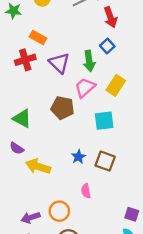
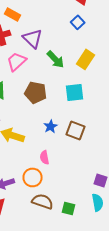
green arrow: (89, 61) -> (56, 59), moved, turned -36
pink trapezoid: (85, 88) -> (17, 61), moved
brown pentagon: (63, 108) -> (36, 92), moved
pink semicircle: (86, 191) -> (45, 157), moved

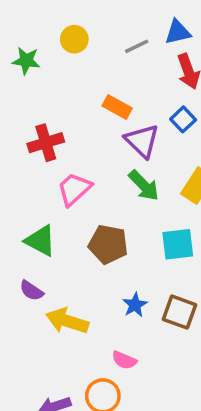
orange rectangle: (13, 14) -> (117, 107), moved
purple triangle: (33, 38) -> (142, 141), moved
pink semicircle: (45, 157) -> (124, 360), turned -56

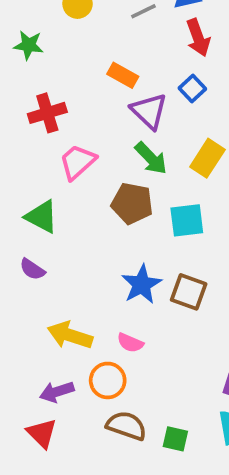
green star: (26, 61) -> (29, 45), moved
brown pentagon: (108, 244) -> (132, 203), moved
blue star: (135, 305) -> (142, 284), size x1.5
yellow arrow: (67, 321) -> (70, 335), moved

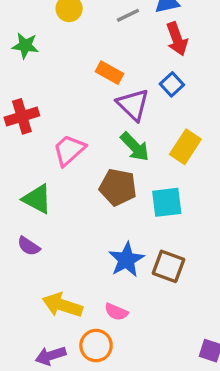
red cross: (47, 113) -> (22, 116), moved

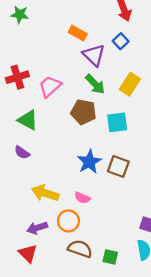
red cross: (22, 116) -> (17, 77), moved

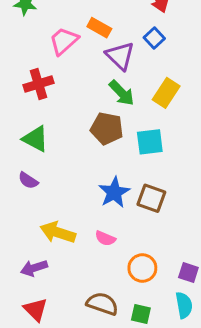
red cross: (17, 77) -> (39, 84), moved
pink trapezoid: (50, 86) -> (64, 41), moved
orange circle: (68, 221) -> (142, 268), moved
purple arrow: (37, 228) -> (34, 268), moved

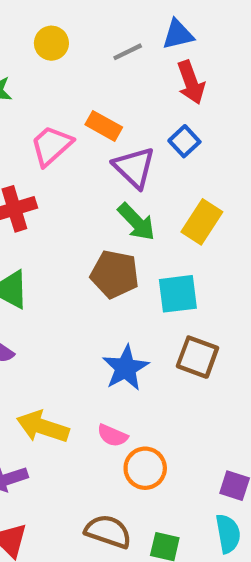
brown square: (151, 198) -> (197, 357), moved
orange circle: (142, 268) -> (145, 468), moved

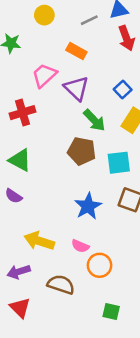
orange rectangle: (104, 126) -> (76, 51), moved
blue square: (184, 141) -> (123, 89), moved
purple triangle: (134, 167) -> (76, 88), moved
brown semicircle: (108, 531) -> (61, 285), moved

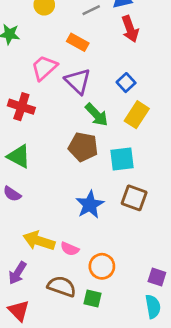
red cross: (23, 113) -> (21, 107), turned 35
pink semicircle: (80, 246) -> (70, 249), moved
purple arrow: (19, 272) -> (17, 273), turned -40
green square: (111, 311) -> (93, 298), moved

